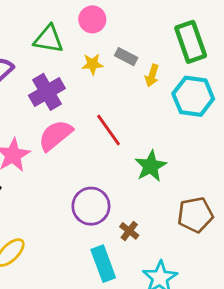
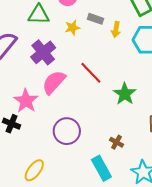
purple circle: (91, 206) -> (67, 131), moved

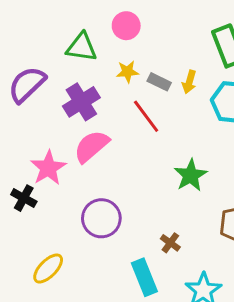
gray rectangle: (95, 19) -> (159, 82), moved
red line: (91, 73) -> (146, 116), moved

